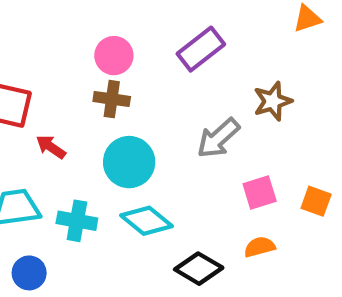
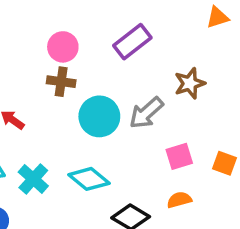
cyan circle: (129, 162) -> (99, 116), moved
cyan cross: (77, 221) -> (33, 179), turned 32

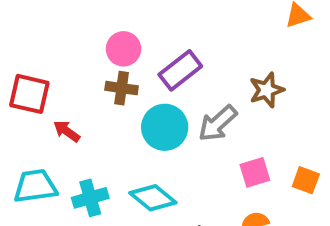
purple rectangle: (132, 42) -> (180, 70), moved
cyan cross: (33, 179) -> (90, 198), turned 32

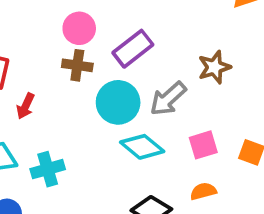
red arrow: (67, 131) -> (25, 106), turned -100
cyan diamond: (153, 198) -> (142, 147), moved

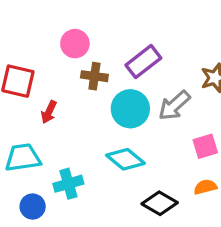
pink circle: (79, 28) -> (75, 44), moved
cyan diamond: (142, 147) -> (125, 159), moved
cyan cross: (48, 169) -> (68, 184), moved

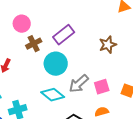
brown cross: (94, 76) -> (34, 44), turned -35
gray arrow: (174, 106) -> (79, 84), moved

